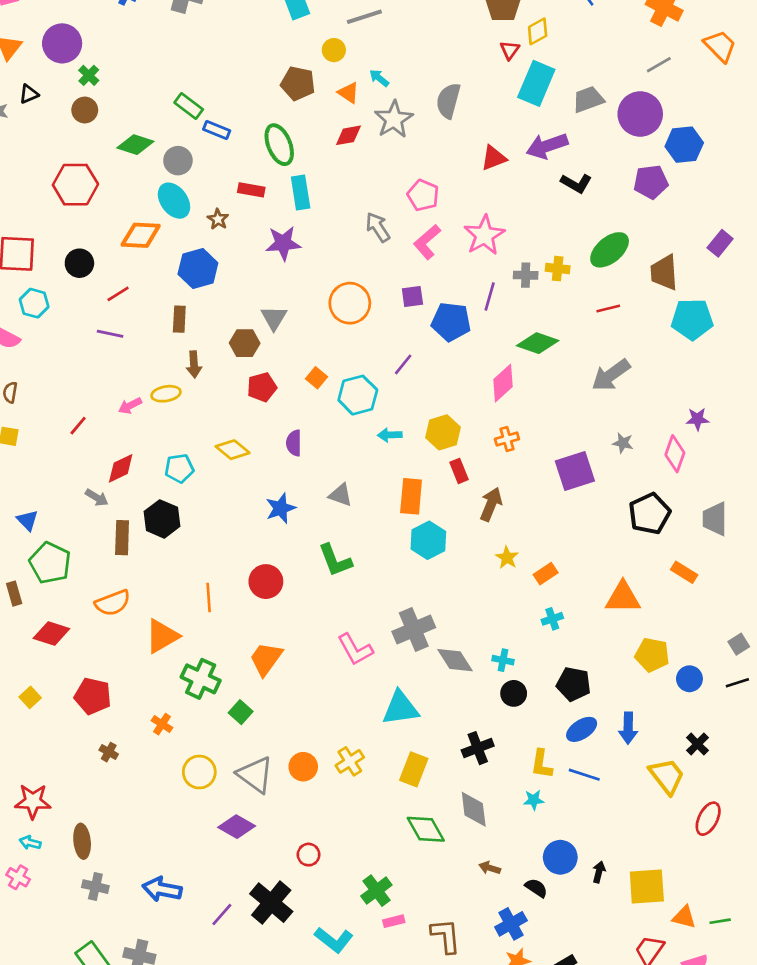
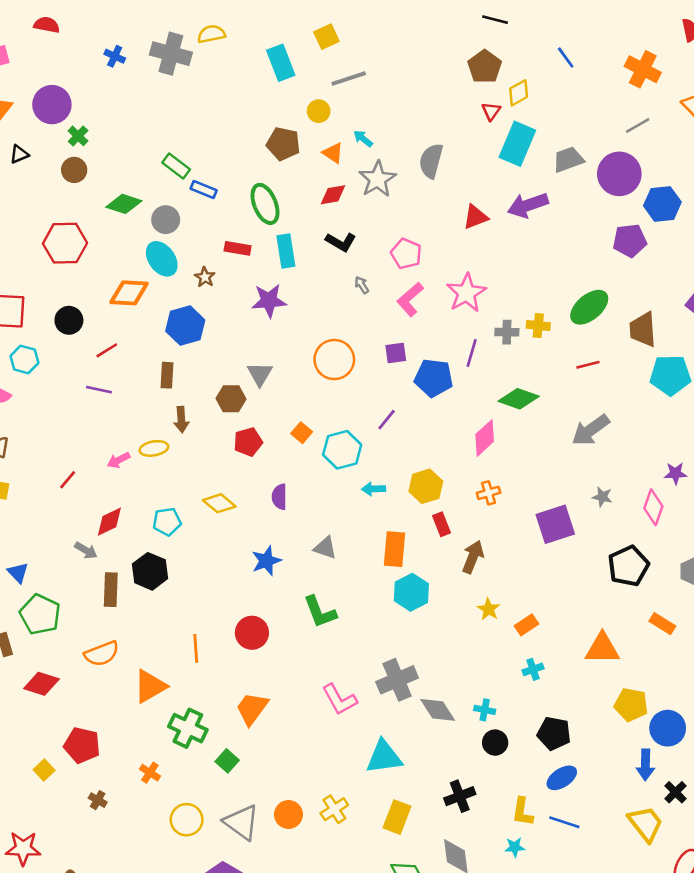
black L-shape: (576, 183) -> (341, 242), moved
gray arrow: (378, 227) -> (362, 285), size x0.6
blue circle: (689, 679) -> (668, 728), size x1.4
yellow square: (30, 697) -> (44, 770), moved
blue arrow: (628, 728) -> (645, 765), moved

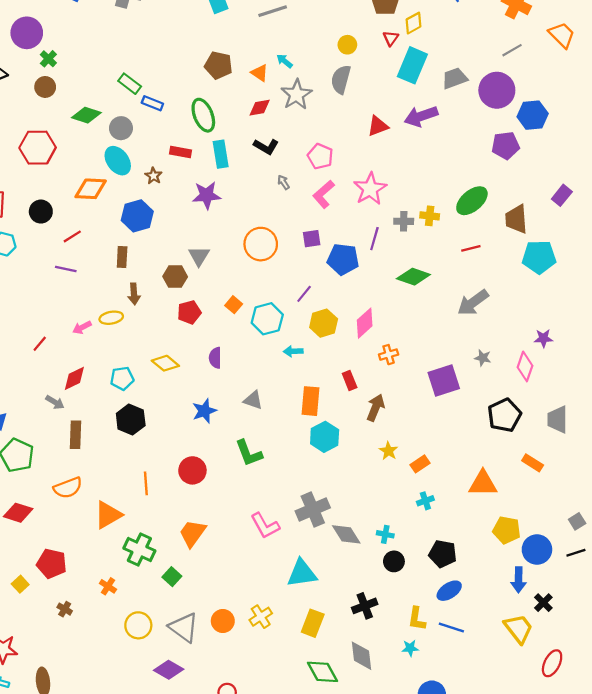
yellow circle: (319, 111) -> (347, 45), moved
pink diamond: (485, 438) -> (365, 323), moved
yellow hexagon: (426, 486) -> (324, 323), moved
black hexagon: (150, 571) -> (131, 420), moved

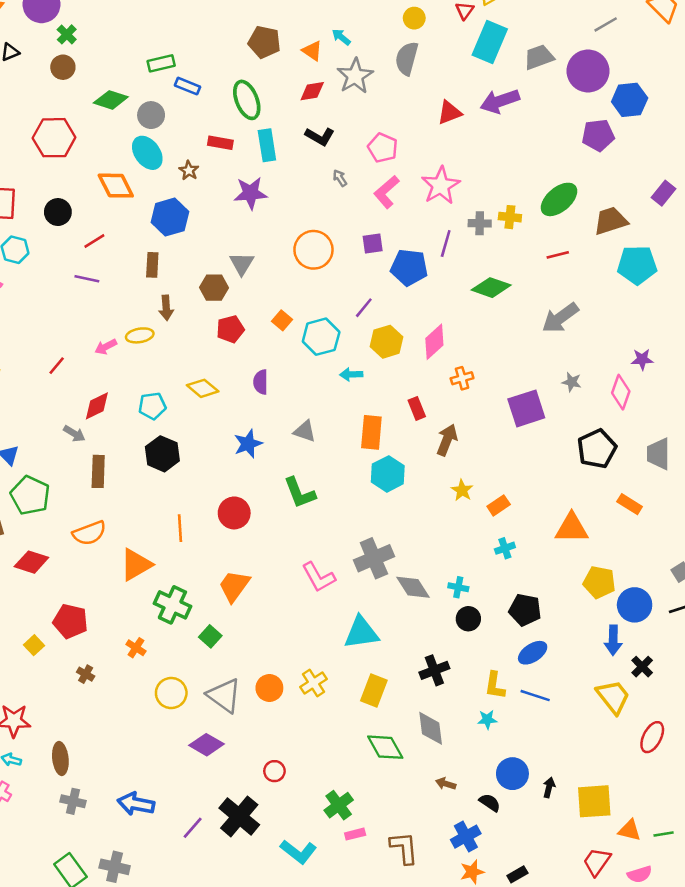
green rectangle: (130, 84) -> (161, 63), turned -50
orange diamond: (91, 189) -> (116, 186), turned 60
brown trapezoid: (516, 219) -> (611, 221), turned 76

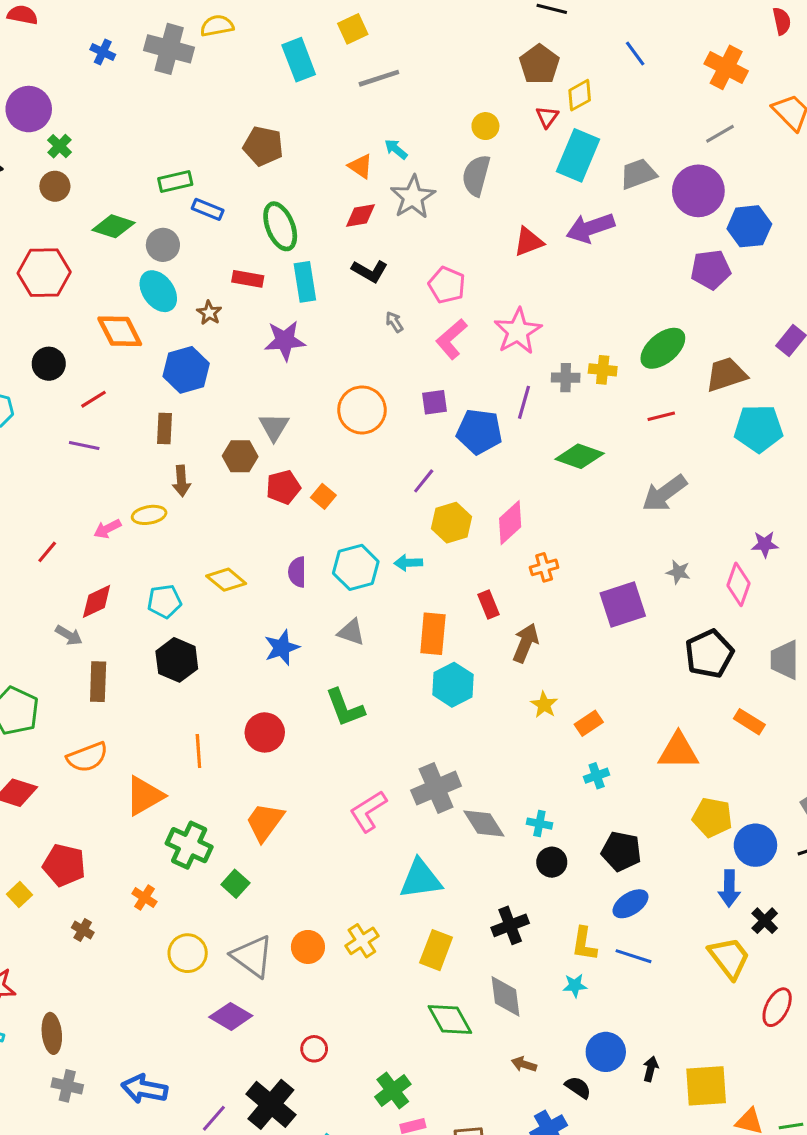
brown pentagon: (264, 42) -> (263, 146), moved
red pentagon: (230, 329) -> (283, 487), moved
cyan hexagon: (321, 337) -> (356, 567), moved
pink L-shape: (319, 577) -> (368, 811), turned 87

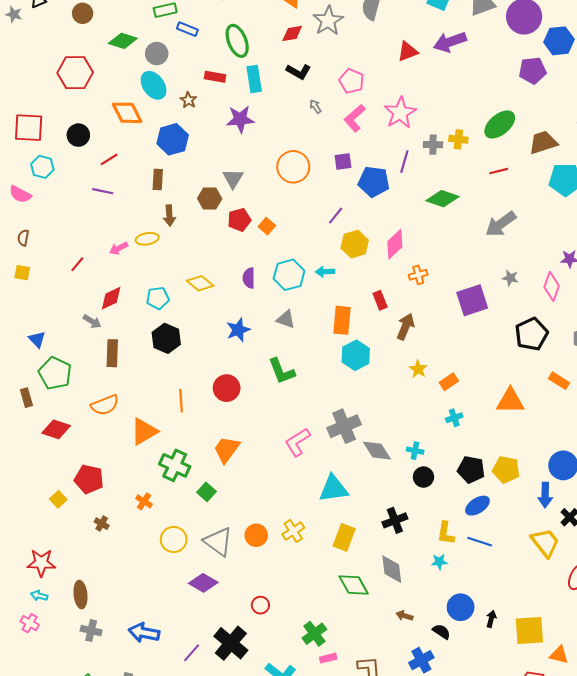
yellow pentagon: (712, 817) -> (506, 470), moved

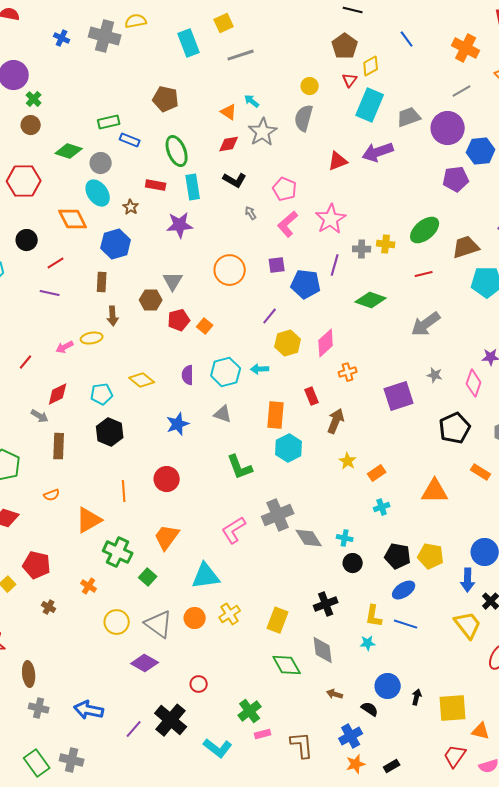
green L-shape: (282, 371) -> (240, 467), moved
orange semicircle: (105, 405) -> (52, 495), size x0.6
cyan triangle: (333, 489) -> (206, 576), moved

